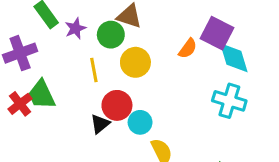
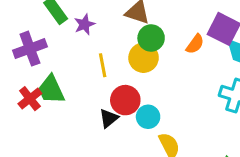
green circle: (111, 35) -> (151, 38), moved

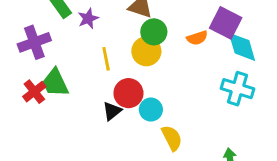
orange semicircle: (195, 44) -> (197, 38), turned 36

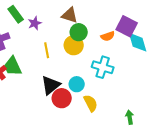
cyan cross: (238, 89) -> (103, 67), moved
red circle: (128, 93) -> (62, 98), moved
black triangle: (112, 111) -> (51, 85), size x1.5

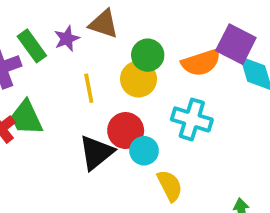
green rectangle: (16, 14) -> (32, 46), moved
brown triangle: (70, 15) -> (104, 24), moved
orange semicircle: (108, 36) -> (201, 62), size x1.5
red circle: (62, 98) -> (126, 131), moved

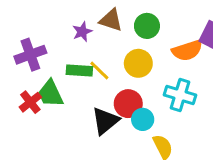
green rectangle: (32, 46) -> (79, 71), moved, turned -50
green circle: (148, 55) -> (147, 26), moved
yellow line: (89, 88) -> (99, 71), turned -35

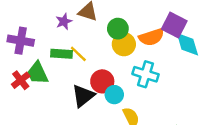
green circle: (147, 26) -> (118, 29), moved
purple cross: (30, 55) -> (21, 41), turned 30
yellow circle: (138, 63) -> (124, 44), moved

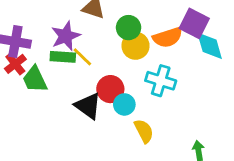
purple star: (64, 21) -> (66, 36), moved, size x1.5
red cross: (21, 80) -> (15, 64), moved
black triangle: (83, 96) -> (88, 106), turned -45

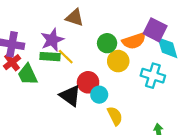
green circle: (129, 28) -> (107, 43), moved
yellow circle: (136, 46) -> (118, 61), moved
cyan cross: (161, 81) -> (153, 76), moved

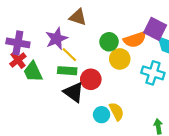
green rectangle: (50, 57) -> (67, 71), moved
cyan circle: (99, 95) -> (102, 115), moved

